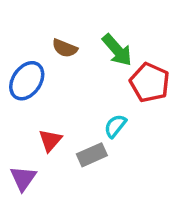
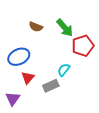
blue ellipse: (27, 81) -> (19, 57), moved, turned 30
red pentagon: (150, 83) -> (83, 46), turned 30

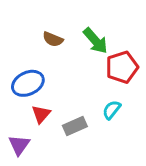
cyan semicircle: (64, 70) -> (112, 110), moved

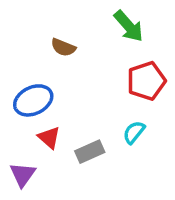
green arrow: (95, 41) -> (129, 26), moved
red triangle: (41, 114) -> (49, 138), turned -30

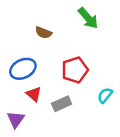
red pentagon: (146, 81) -> (75, 70), moved
cyan semicircle: (134, 132) -> (105, 95), moved

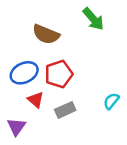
brown semicircle: (43, 33) -> (46, 34), size x1.5
red pentagon: (75, 70) -> (59, 74), moved

